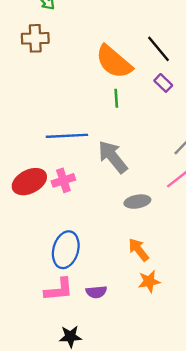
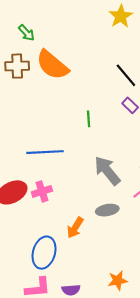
orange semicircle: (114, 62) -> (52, 65), moved
gray arrow: (113, 157) -> (107, 171), moved
orange arrow: (139, 250) -> (75, 228), moved, turned -110

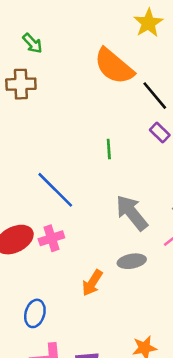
orange semicircle: (52, 65) -> (114, 66), moved
blue line: (45, 152) -> (55, 190), turned 48
blue ellipse: (44, 253) -> (35, 313), moved, size x0.7

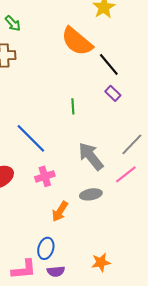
pink cross: (51, 238) -> (45, 176), moved
blue ellipse: (35, 313) -> (46, 248), moved

